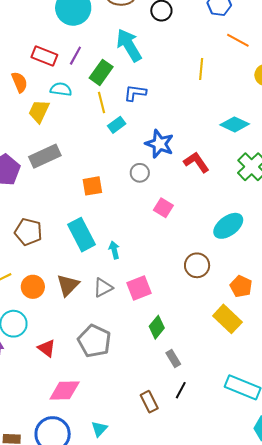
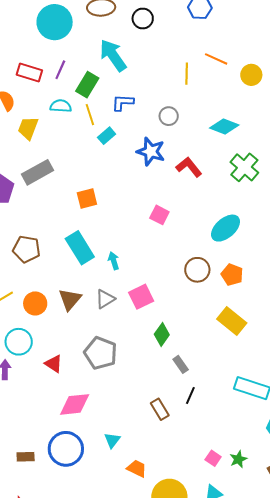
orange line: (238, 40) -> (216, 59), moved
cyan semicircle: (61, 89) -> (61, 106), moved
gray circle: (140, 173) -> (169, 116), moved
orange pentagon: (241, 286) -> (232, 275), moved

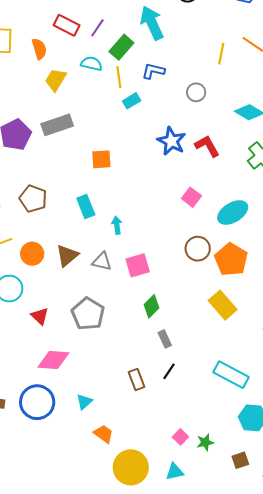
blue star: (151, 151) -> (171, 141), moved
pink square: (159, 215) -> (191, 197), moved
cyan rectangle: (80, 248) -> (86, 207), size x0.7
orange pentagon: (232, 275) -> (231, 259), size x1.5
gray triangle: (105, 299) -> (102, 261), turned 35

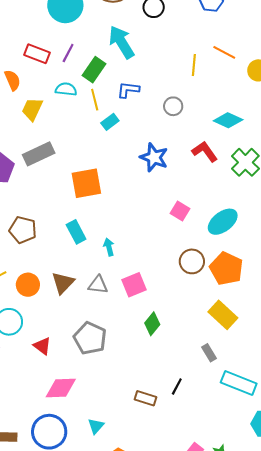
red L-shape: (207, 146) -> (205, 152), moved
orange square: (101, 159) -> (86, 183), size x1.5
gray rectangle: (165, 339) -> (209, 353), moved
brown rectangle: (137, 380) -> (145, 398), turned -45

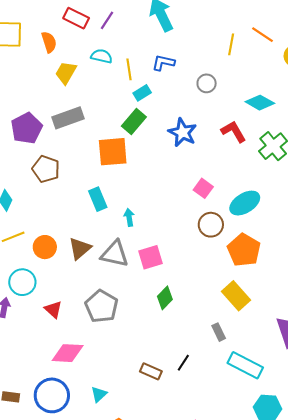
green rectangle: (94, 70) -> (134, 122), moved
brown pentagon: (23, 230) -> (46, 169), moved
brown circle: (192, 261) -> (211, 225), moved
gray triangle: (98, 285) -> (115, 254), size x1.4

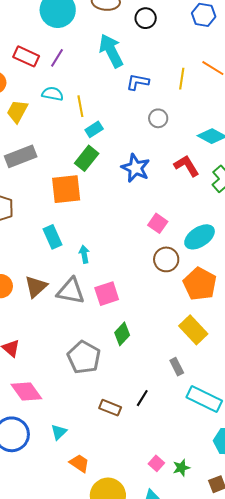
blue L-shape: (163, 63) -> (138, 82), moved
gray pentagon: (101, 306) -> (84, 357), moved
pink diamond: (68, 353) -> (26, 392), turned 52

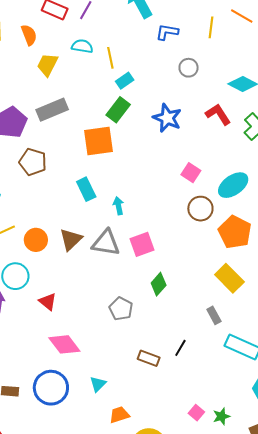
gray pentagon: (84, 357) -> (121, 309), size x0.7
orange trapezoid: (79, 463) -> (119, 415), turned -50

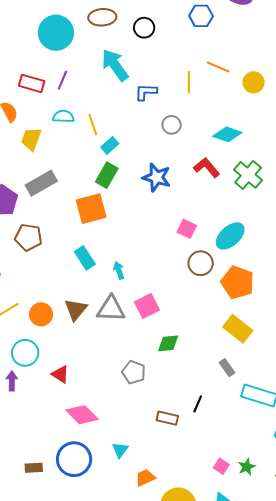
green diamond: (159, 284) -> (168, 343), turned 50

